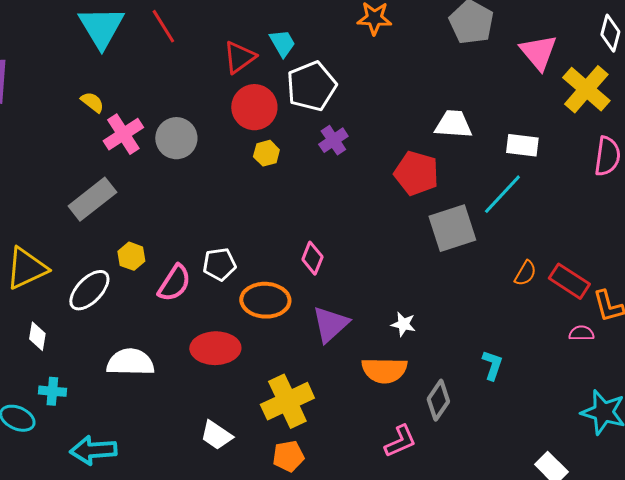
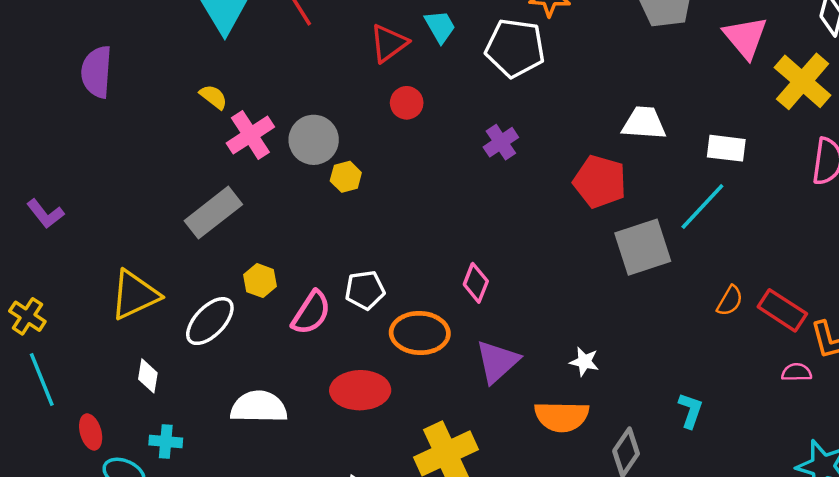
white pentagon: (311, 86) -> (515, 48), moved, turned 30
red circle: (254, 107) -> (407, 103), size x0.6
yellow hexagon: (266, 153) -> (346, 177), moved

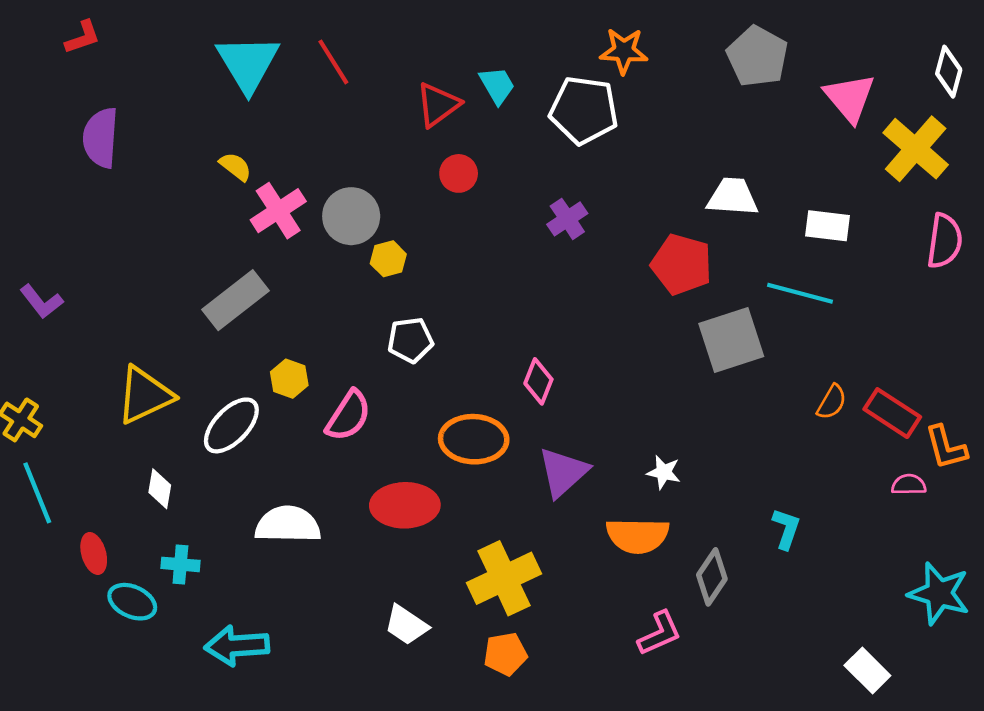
cyan line: (702, 207) -> (800, 293), turned 62
white pentagon: (365, 290) -> (410, 340), moved

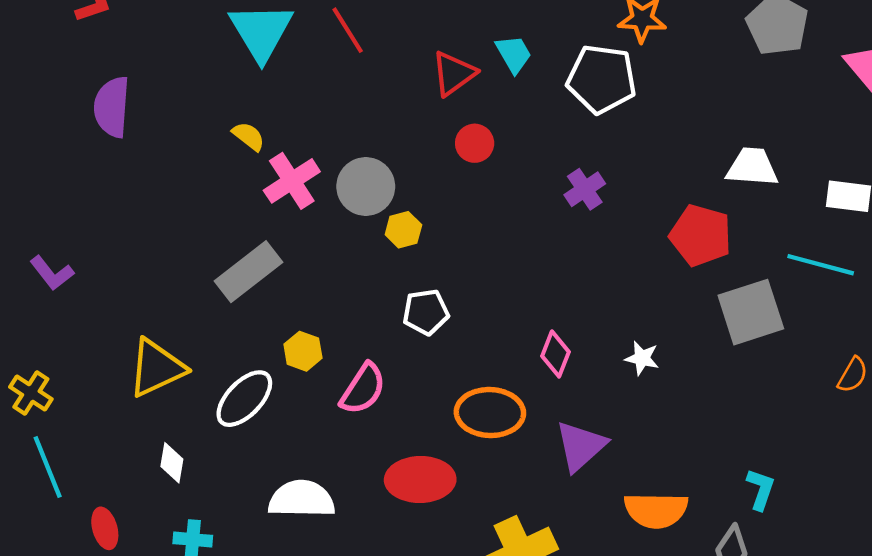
white star: (664, 472) -> (642, 358), moved
cyan L-shape: (786, 529) -> (761, 489), moved

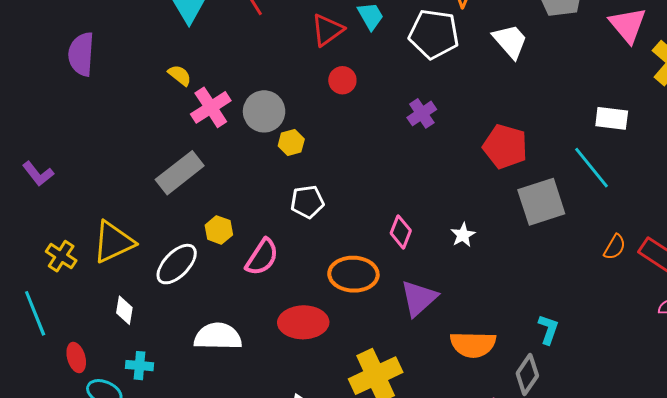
white trapezoid: (752, 167) -> (510, 41), moved, turned 45
cyan line: (821, 265) -> (592, 168), turned 36
white star: (642, 358) -> (463, 235), turned 30
yellow cross: (31, 393) -> (61, 256), moved

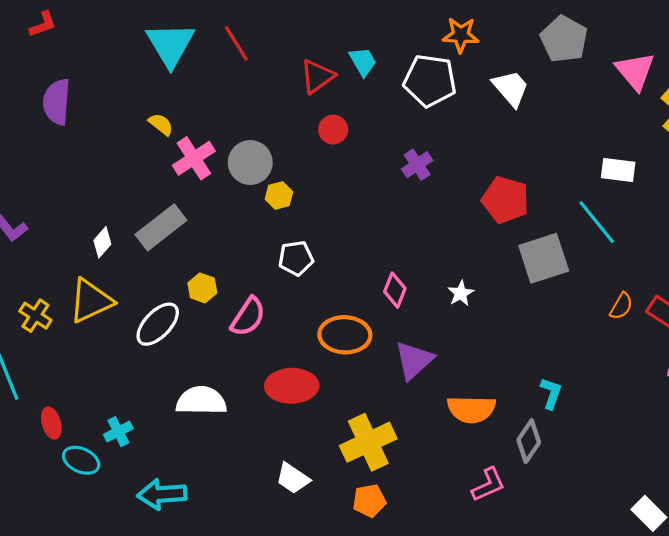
white diamond: (124, 310) -> (102, 242), moved, turned 32
cyan cross: (139, 366) -> (118, 432), turned -32

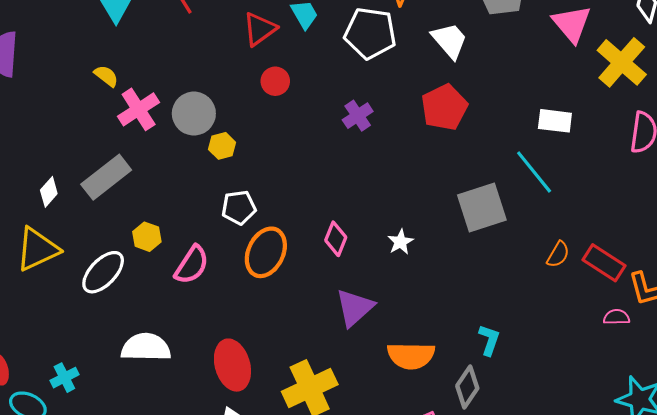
red pentagon: (505, 200) -> (444, 107), moved, turned 30
orange ellipse: (345, 335) -> (266, 252), moved, turned -66
red ellipse: (292, 386) -> (232, 365), moved, turned 75

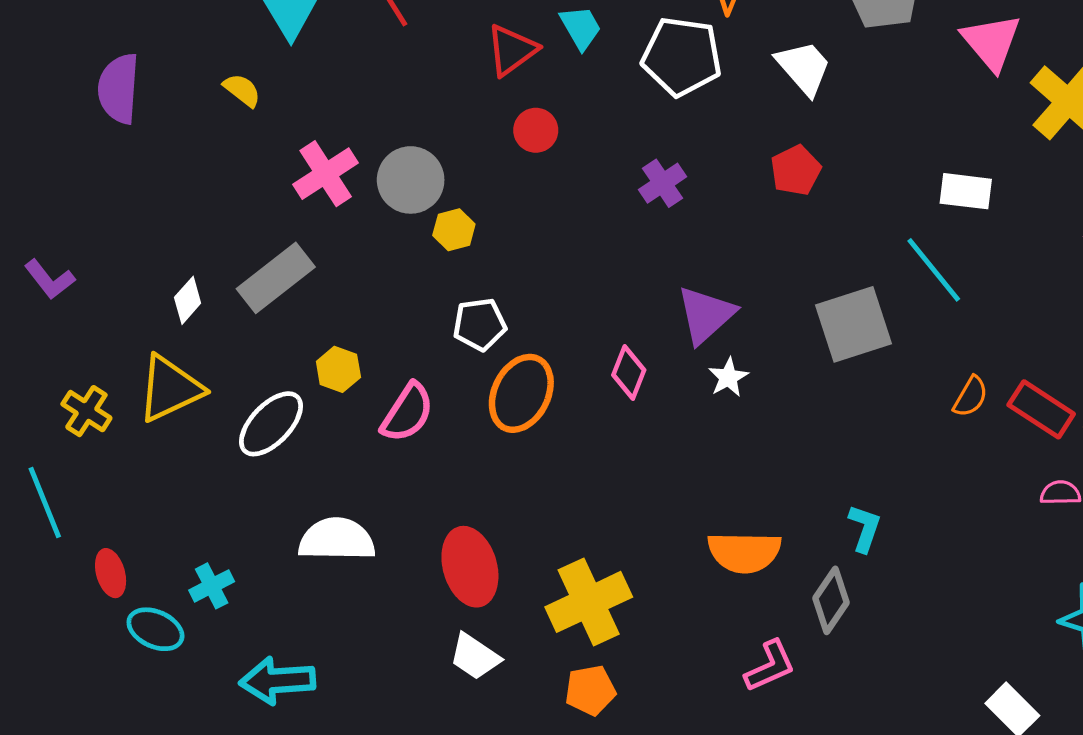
yellow semicircle: (106, 76) -> (242, 90), moved
red pentagon: (444, 107) -> (796, 170), size x0.7
purple triangle: (355, 308) -> (706, 315), moved

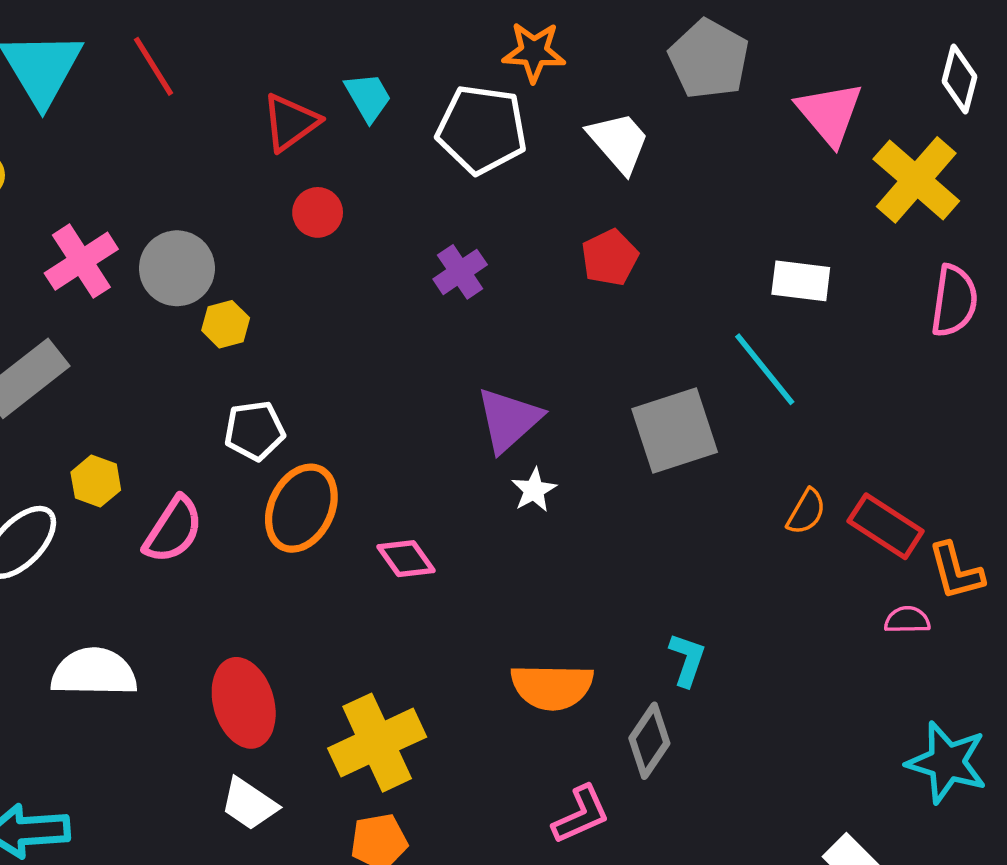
pink diamond: (629, 373) -> (406, 559), moved, turned -57

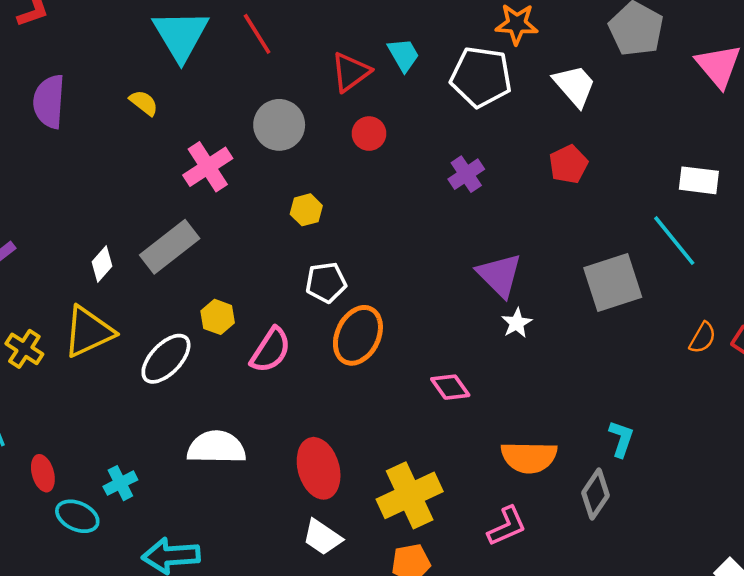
gray circle: (177, 268) -> (279, 125), moved
purple triangle: (509, 420) -> (499, 275), turned -33
pink diamond: (406, 559) -> (450, 387), moved
pink L-shape: (581, 815) -> (507, 526), moved

